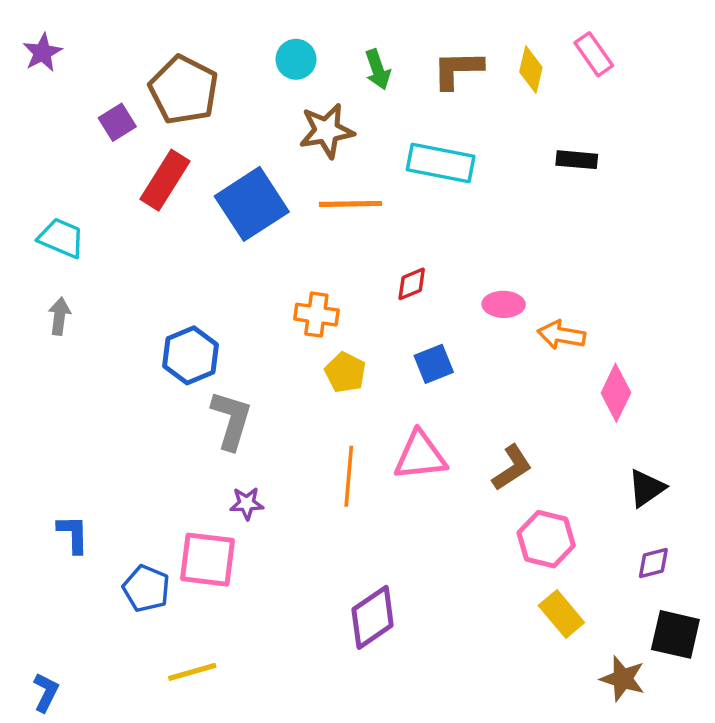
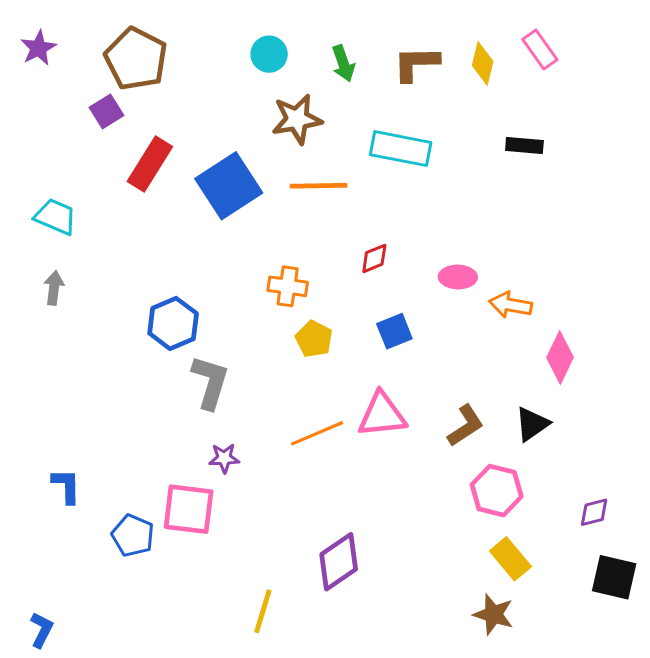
brown pentagon: (184, 90) -> (136, 59), moved
orange line: (349, 476) -> (317, 433), turned 62
black triangle: (647, 488) -> (532, 424), moved
yellow line: (192, 672) -> (263, 611), moved, turned -57
brown star: (623, 679) -> (493, 614), moved

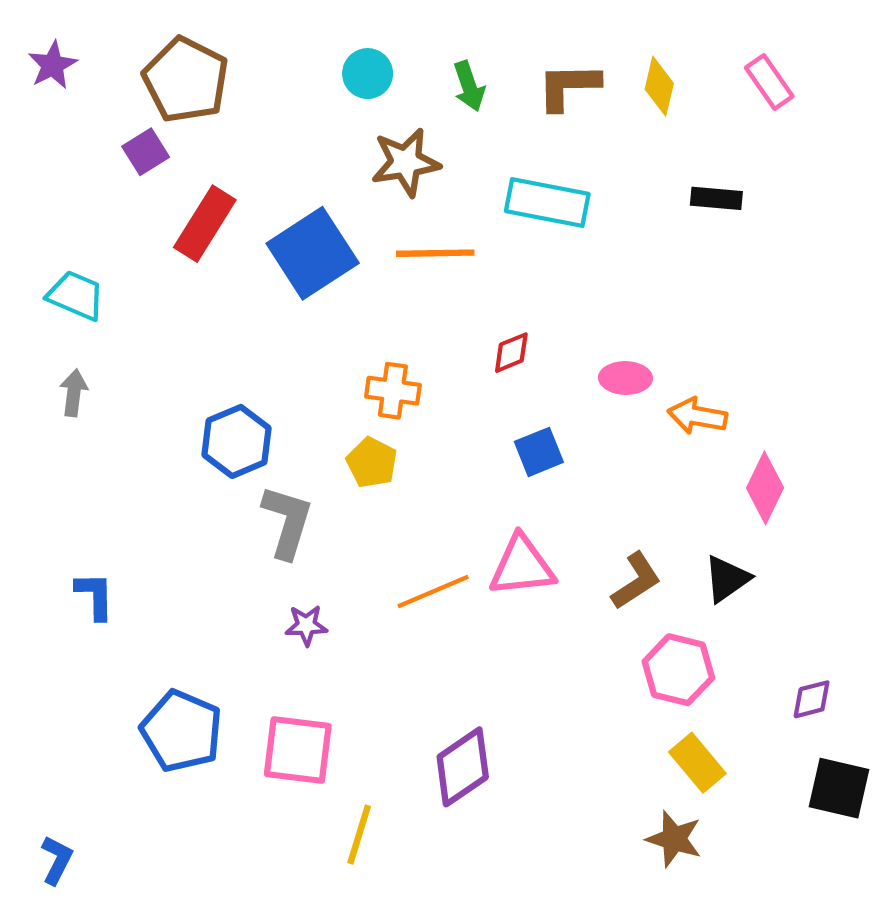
pink rectangle: (540, 50) -> (769, 82), moved
yellow pentagon: (314, 339) -> (372, 463), moved
blue L-shape: (66, 486) -> (95, 596), moved
pink square: (189, 509) -> (298, 750), moved
blue pentagon: (133, 535) -> (182, 731), size x1.4

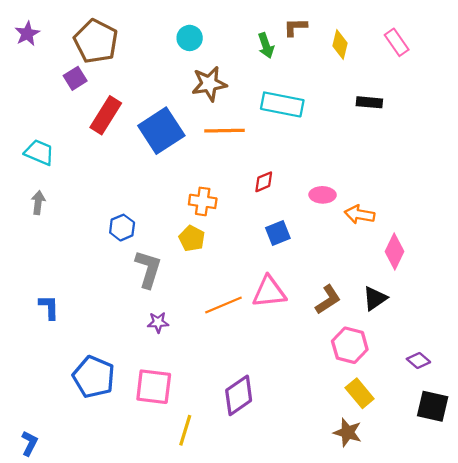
green arrow: (469, 86) -> (266, 46), moved
brown L-shape: (568, 86) -> (295, 27), moved, size x0.7
blue hexagon: (237, 441) -> (122, 228), size x0.7
purple diamond: (812, 699) -> (418, 361), turned 55

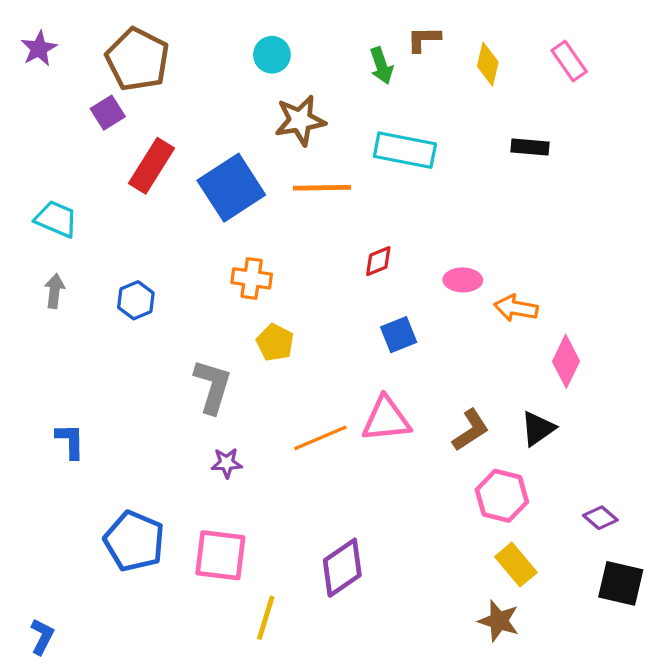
orange cross: (203, 201) -> (252, 278), moved
blue hexagon: (122, 228) -> (136, 300), moved

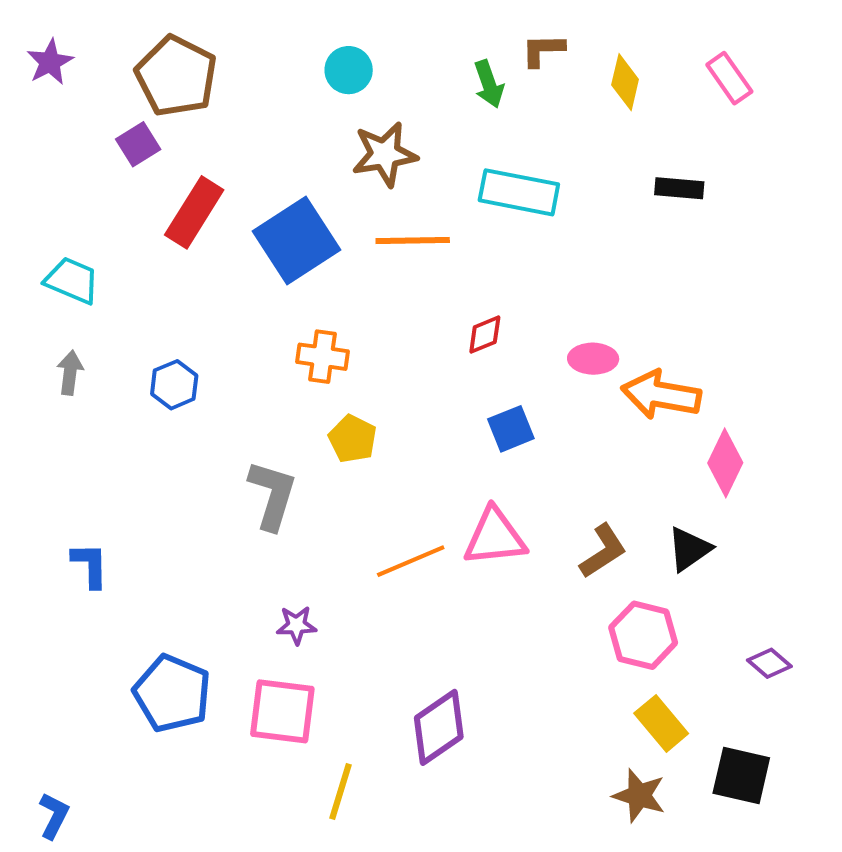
orange arrow: (516, 308) -> (661, 395), size x1.4
purple star: (227, 463) -> (296, 625), moved
black square: (621, 583) -> (741, 776), moved

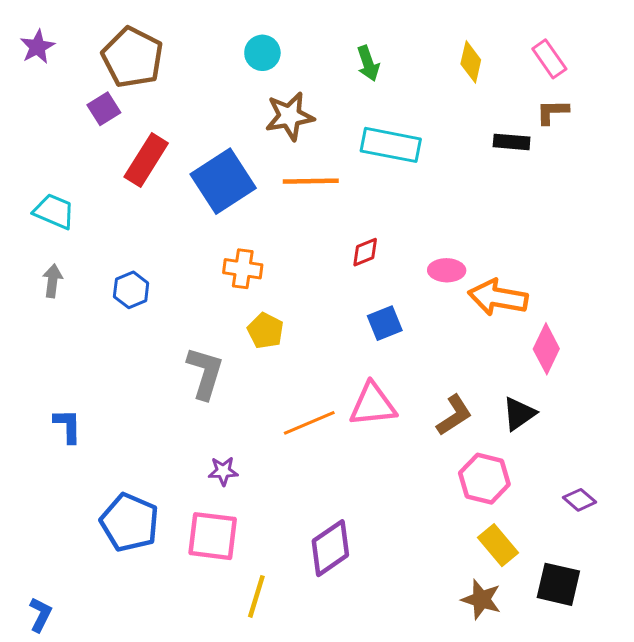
brown L-shape: (543, 50) -> (552, 112), moved

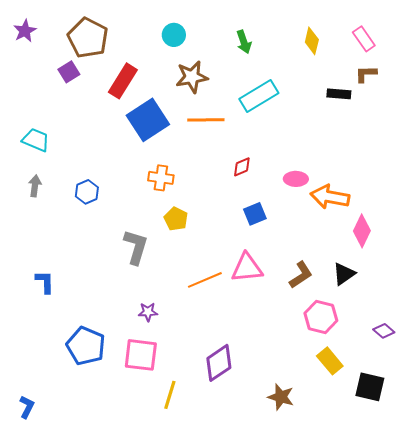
cyan rectangle: (391, 145) -> (259, 96), turned -42
red rectangle: (146, 160) -> (123, 81), moved
brown star: (481, 599) -> (281, 397), moved

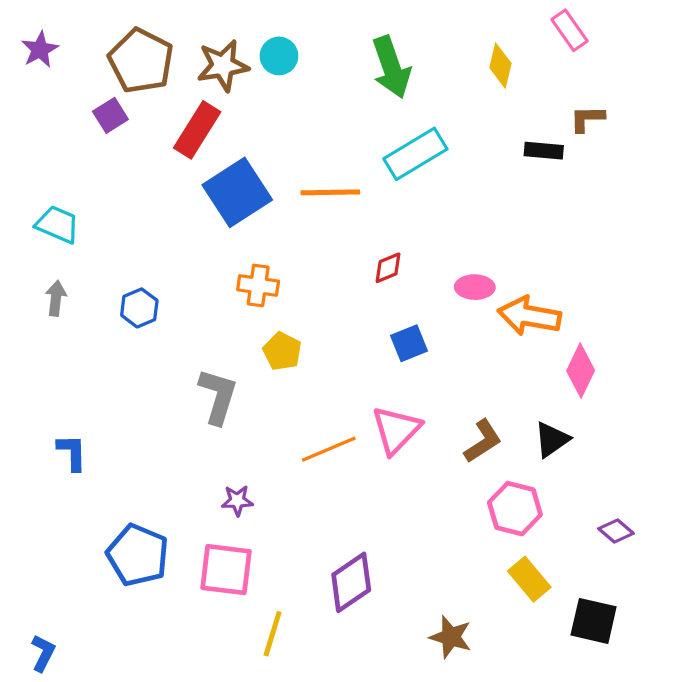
pink rectangle: (364, 39) -> (569, 30), moved
green arrow: (244, 42) -> (391, 67), size x1.6
brown star: (192, 77) -> (223, 66), moved
pink triangle: (247, 268) -> (396, 430), turned -40

